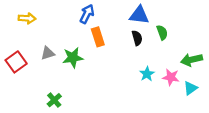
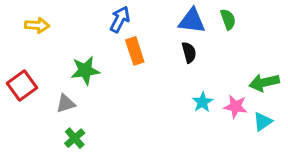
green semicircle: (162, 33) -> (228, 19), moved
gray triangle: (48, 53) -> (66, 104), moved
green star: (73, 58) -> (85, 70), moved

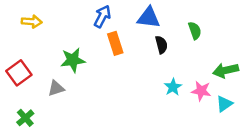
green semicircle: (228, 19) -> (195, 31), moved
blue triangle: (192, 21) -> (149, 18), moved
green cross: (75, 138) -> (25, 118), moved

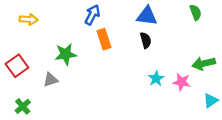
blue triangle: (149, 18) -> (147, 16), moved
green semicircle: (195, 31) -> (196, 12), moved
cyan triangle: (224, 104) -> (211, 101), moved

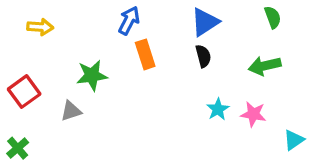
blue triangle: (147, 16) -> (205, 22), turned -40
green arrow: (204, 63) -> (265, 66), moved
green cross: (23, 106) -> (18, 148), moved

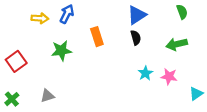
blue arrow: (129, 21) -> (67, 14), moved
yellow arrow: (40, 27) -> (40, 18), moved
gray triangle: (71, 111) -> (47, 96), moved

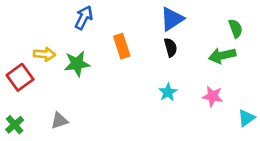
green semicircle: (182, 12) -> (236, 28), moved
yellow arrow: (40, 18) -> (44, 54), moved
cyan star: (145, 73) -> (168, 92), moved

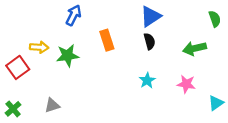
green semicircle: (236, 28) -> (215, 19), moved

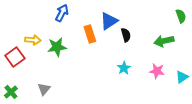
blue triangle: (151, 16) -> (109, 21), moved
cyan triangle: (216, 103) -> (182, 77), moved
gray triangle: (52, 105) -> (44, 89), turned -32

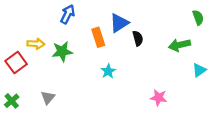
cyan star: (124, 68) -> (108, 71), moved
pink star: (157, 71) -> (159, 98), moved
cyan triangle: (182, 77) -> (199, 70), moved

